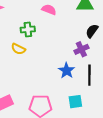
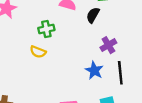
black semicircle: (92, 31) -> (93, 15), moved

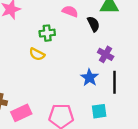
black semicircle: (93, 15) -> (93, 24), turned 119
purple cross: (108, 45) -> (106, 54), turned -35

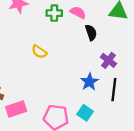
black semicircle: (93, 24) -> (91, 33), moved
green cross: (47, 33) -> (54, 13), moved
cyan square: (99, 111) -> (85, 113), moved, turned 35

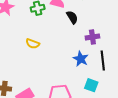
purple cross: (108, 60) -> (92, 37), turned -32
cyan square: (85, 113) -> (91, 85), moved

